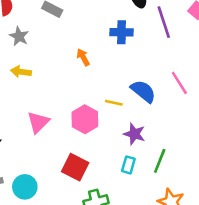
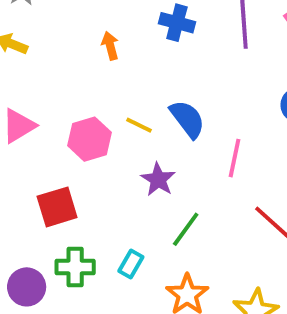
pink line: (179, 83) -> (234, 158), moved, turned 30
cyan rectangle: (128, 165) -> (131, 264), moved
red square: (75, 167) -> (57, 207), turned 32

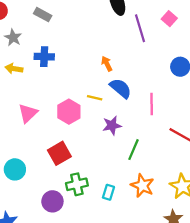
blue cross: (177, 23) -> (44, 57), moved
orange arrow: (110, 46) -> (107, 64), moved
purple star: (158, 180) -> (112, 125), turned -30
cyan rectangle: (131, 264) -> (108, 192), moved

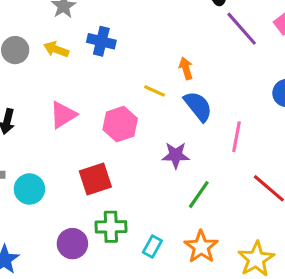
purple line: (140, 28) -> (242, 29), turned -36
yellow line: (95, 98) -> (154, 91), moved

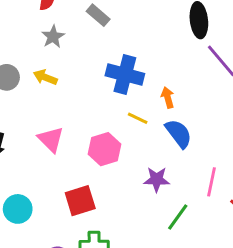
blue cross: (101, 41) -> (125, 75), moved, size x1.4
pink triangle: (63, 115) -> (51, 139), turned -44
pink line: (236, 137) -> (211, 182), moved

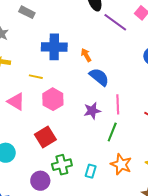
yellow line: (138, 118) -> (36, 77), moved
pink line: (211, 182) -> (118, 104), moved

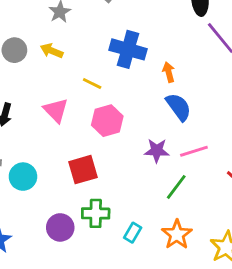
pink line: (118, 104) -> (194, 151), turned 60

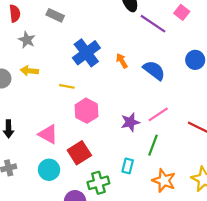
blue cross: (128, 49) -> (86, 53), turned -36
blue semicircle: (179, 107) -> (154, 70), moved
pink triangle: (56, 110) -> (48, 134), moved
cyan circle: (23, 177) -> (49, 170), moved
cyan rectangle: (133, 233) -> (128, 166), moved

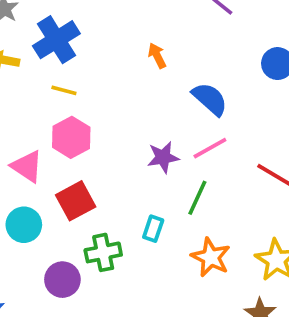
blue cross: (86, 53) -> (56, 40), moved
blue semicircle: (154, 70) -> (210, 99), moved
pink hexagon: (87, 111) -> (71, 137), moved

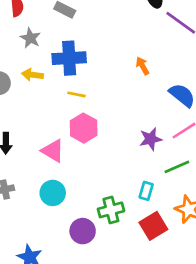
blue cross: (56, 40) -> (69, 58), turned 32
green line: (197, 198) -> (177, 167), turned 45
red square: (76, 201) -> (153, 226), moved

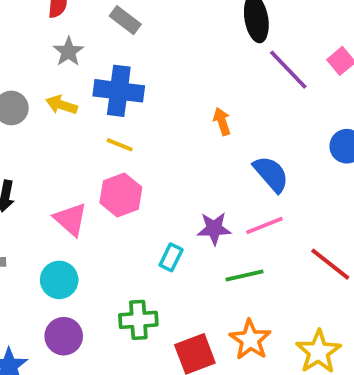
cyan rectangle: (146, 191) -> (171, 257), moved
purple circle: (83, 231) -> (64, 336), moved

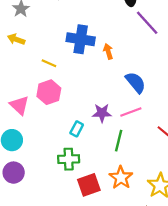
blue cross: (119, 91) -> (81, 39), moved
green line: (244, 276) -> (119, 141), turned -65
green cross: (138, 320) -> (69, 159), moved

